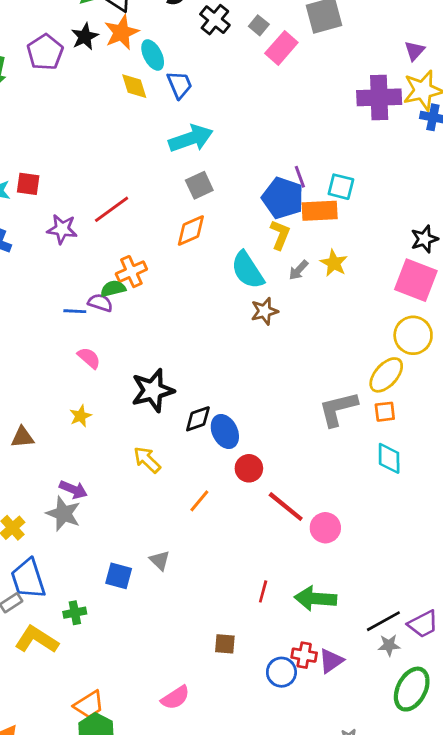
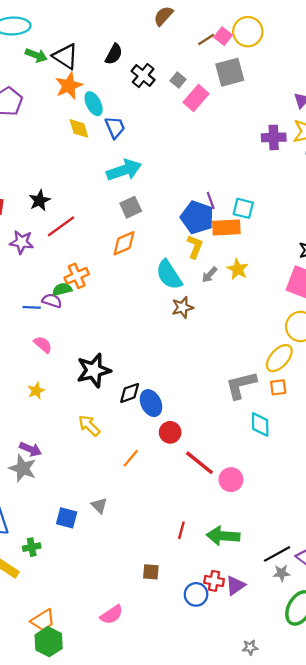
black star: (85, 37) -> (40, 200), moved
purple cross: (379, 97) -> (274, 137), size x0.7
cyan diamond: (389, 458) -> (260, 424), moved

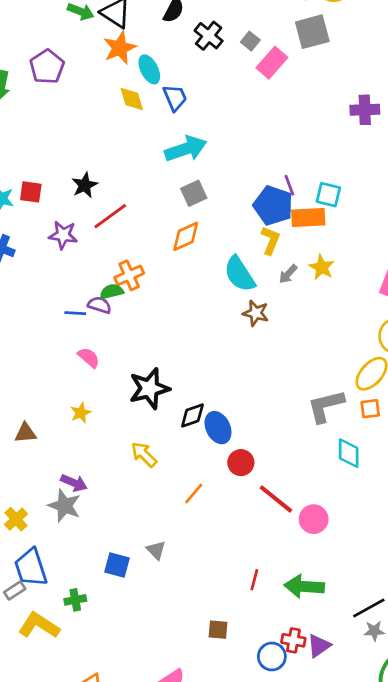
brown star: (183, 307) -> (256, 313), turned 30

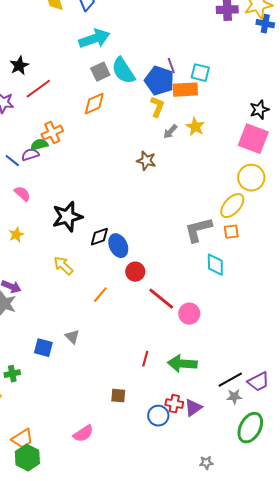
cyan semicircle: (240, 274) -> (123, 71), moved
purple semicircle: (99, 305) -> (30, 155), turned -36
blue line: (75, 313) -> (12, 161), turned 35

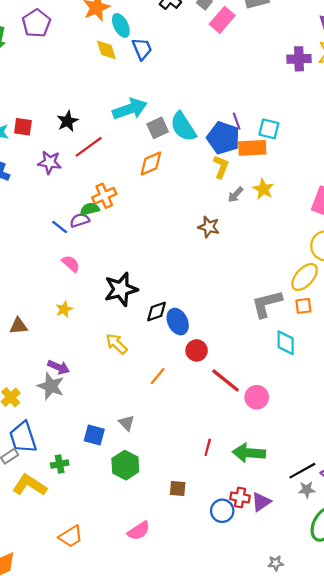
cyan arrow: (94, 39) -> (130, 109), moved
green hexagon: (27, 458) -> (125, 465), moved

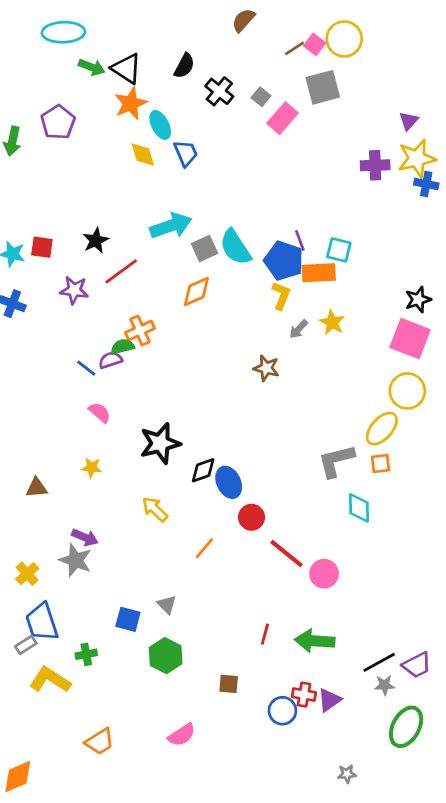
yellow star: (64, 309) -> (92, 468), turned 30

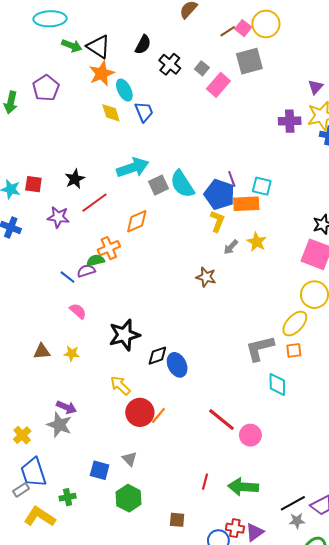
orange diamond: (196, 292) -> (137, 221), moved
brown triangle: (37, 488) -> (42, 351), moved
red circle: (252, 517) -> (140, 412), moved, size x1.4

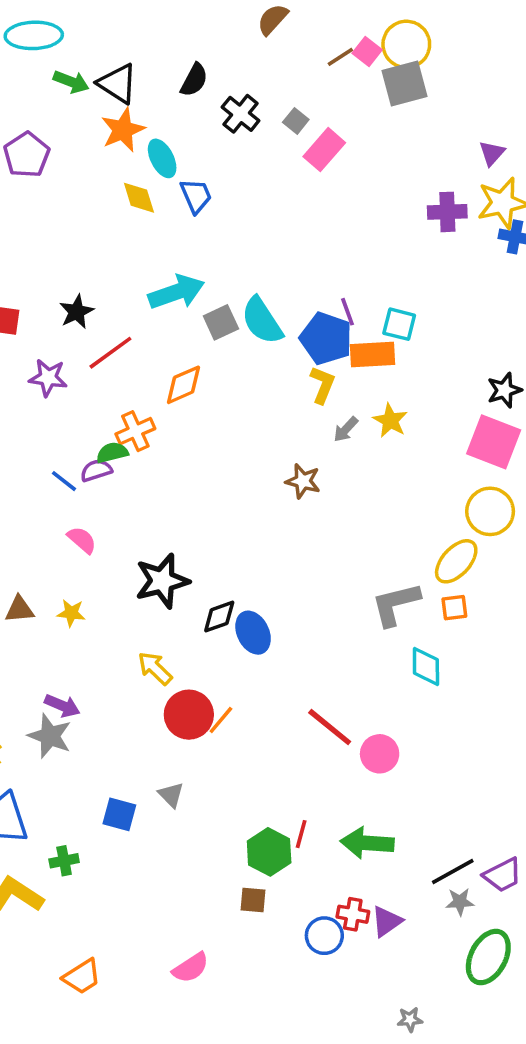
gray square: (249, 61) -> (405, 84), moved
green hexagon: (129, 498) -> (269, 852), moved

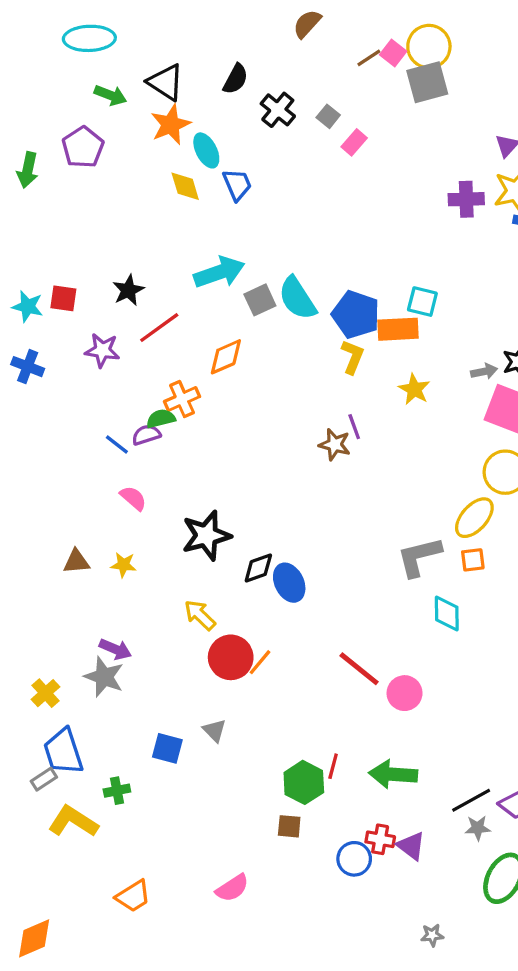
green arrow: (71, 82) -> (110, 95), moved
pink rectangle: (324, 150) -> (354, 142), size x0.7
purple line: (347, 312) -> (354, 427), moved
gray arrow: (346, 429) -> (484, 371), moved, turned -145
purple triangle: (387, 921) -> (411, 846), turned -48

